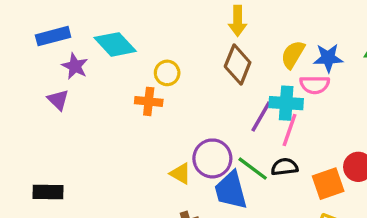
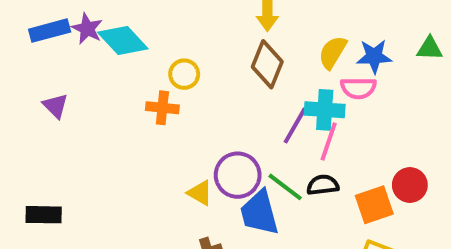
purple star: (75, 66) -> (87, 29), moved

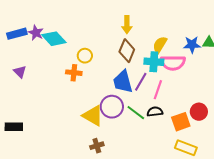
blue star: (374, 56) -> (192, 45), moved
pink semicircle: (358, 88) -> (173, 63), size x1.4
cyan cross: (325, 110) -> (154, 62), moved
yellow triangle: (200, 193) -> (93, 116), size x1.6
blue trapezoid: (259, 213) -> (123, 82), moved

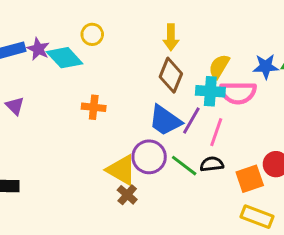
yellow circle: (85, 56) -> (92, 34), moved
blue trapezoid: (123, 82) -> (165, 120), turned -40
brown cross: (97, 146) -> (127, 195), moved, turned -32

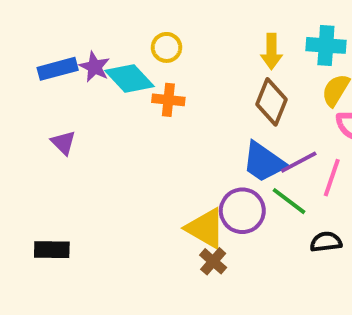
cyan cross: (210, 91) -> (326, 45), moved
orange cross: (94, 107) -> (168, 100), moved
purple line: (191, 120) -> (299, 162), turned 32
black semicircle: (212, 164) -> (326, 242), moved
green line: (184, 166) -> (289, 201), moved

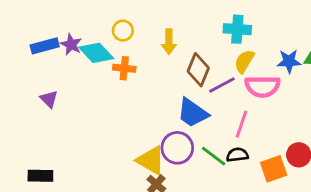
yellow arrow: (271, 51) -> (169, 42), moved
purple line: (299, 162) -> (222, 85), moved
green line: (289, 201) -> (214, 156), moved
black semicircle: (326, 242) -> (237, 155), moved

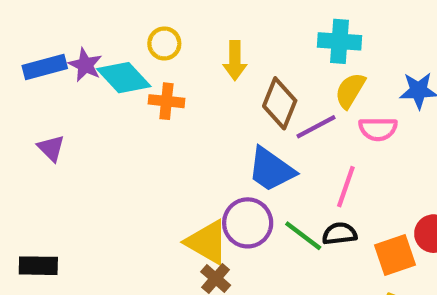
pink semicircle: (262, 86) -> (378, 129), size x0.7

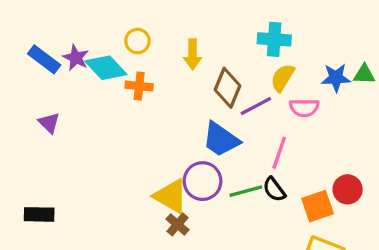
blue rectangle: (45, 67) -> (44, 59), turned 52
black semicircle: (339, 234) -> (274, 189), turned -120
green line: (303, 236) -> (246, 191), turned -52

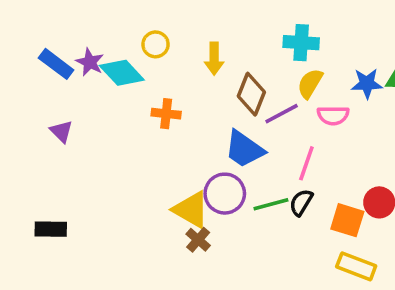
orange cross: (139, 86) -> (166, 114), moved
black semicircle: (274, 189) -> (301, 202), turned 68
orange square: (318, 206) -> (347, 220), turned 36

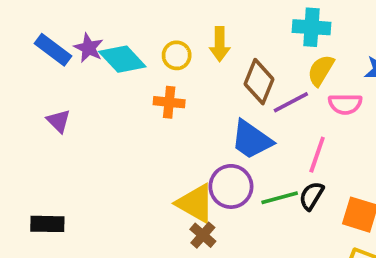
yellow circle: (156, 44) -> (177, 55), moved

